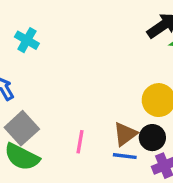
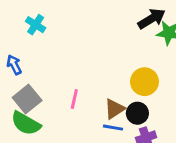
pink line: (80, 142) -> (74, 99), moved

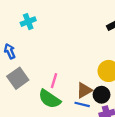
cyan cross: (36, 25) -> (28, 22), turned 32
green semicircle: (26, 123) -> (49, 99), moved

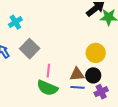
gray square: (18, 78) -> (30, 49), moved
brown triangle: (84, 90) -> (77, 74), turned 35

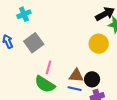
yellow circle: (96, 53) -> (99, 44), moved

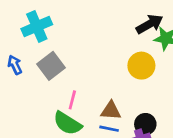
cyan cross: (24, 14) -> (37, 27), size x1.5
black circle: (92, 79) -> (145, 124), moved

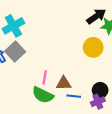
gray square: (51, 66) -> (15, 52), moved
brown triangle: (111, 111) -> (64, 83), moved

